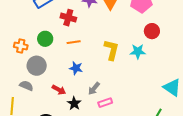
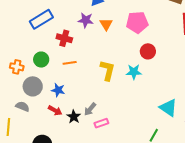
blue star: (76, 68) -> (58, 90), moved
black star: (74, 103) -> (74, 117), moved

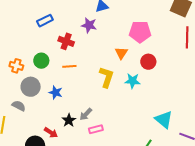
blue rectangle: (41, 19) -> (45, 21), size x0.7
orange triangle: (106, 24) -> (121, 53), moved
red arrow: (55, 110) -> (51, 133), moved

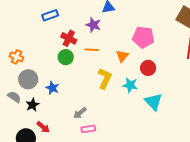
green circle: (41, 61) -> (66, 57), moved
orange line: (69, 66) -> (92, 50), moved
black star: (69, 120) -> (32, 105), moved
cyan triangle: (164, 120) -> (153, 102), moved

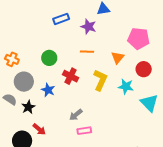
blue rectangle: (50, 15) -> (61, 19), moved
red cross: (69, 38) -> (71, 76), moved
green circle: (66, 57) -> (49, 58), moved

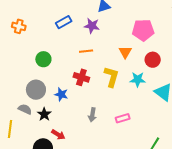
orange line: (87, 52) -> (86, 51), moved
green circle: (49, 58) -> (43, 59), moved
orange cross: (12, 59) -> (19, 26), moved
gray arrow: (76, 115) -> (92, 115), turned -32
pink rectangle: (84, 131) -> (123, 118), moved

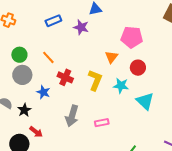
orange line: (86, 51) -> (48, 57), moved, turned 48
green circle: (43, 59) -> (19, 55), moved
gray circle: (36, 90) -> (22, 75), moved
gray arrow: (92, 115) -> (72, 116), size x1.5

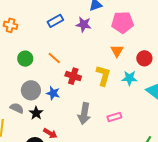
pink pentagon: (132, 37) -> (122, 22), moved
gray circle: (22, 75) -> (31, 90), moved

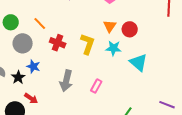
orange triangle: (117, 51) -> (110, 26), moved
gray circle: (31, 90) -> (23, 43), moved
blue star: (53, 93) -> (33, 66), moved
pink rectangle: (114, 117) -> (96, 86), turned -48

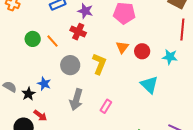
green circle: (11, 22) -> (33, 39), moved
gray circle: (23, 43) -> (70, 65), moved
red cross: (58, 43) -> (78, 32), moved
cyan star: (113, 48) -> (170, 57), moved

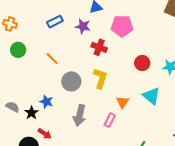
red cross: (78, 32) -> (99, 47), moved
green circle: (33, 39) -> (18, 50), moved
orange triangle: (122, 47) -> (122, 102), moved

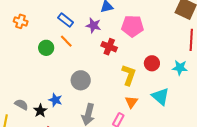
blue rectangle: (55, 22) -> (66, 20), turned 63
green circle: (18, 50) -> (46, 48), moved
orange line: (52, 59) -> (66, 41), moved
yellow L-shape: (100, 78) -> (129, 75), moved

